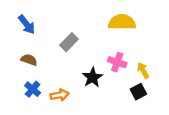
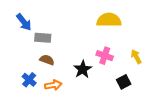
gray rectangle: (69, 42) -> (43, 38), moved, turned 49
brown semicircle: (29, 60) -> (47, 60), moved
yellow arrow: (143, 70) -> (136, 57), moved

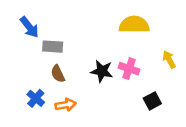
yellow arrow: (136, 57) -> (169, 60), moved
brown semicircle: (47, 60) -> (58, 74), turned -136
black star: (83, 69) -> (102, 71), moved, turned -30

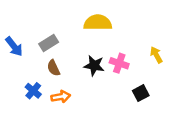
yellow semicircle: (134, 25) -> (98, 23), moved
blue arrow: (29, 27) -> (14, 46), moved
gray rectangle: (53, 47) -> (49, 43), turned -36

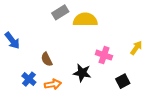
gray rectangle: (49, 43) -> (60, 12), moved
yellow arrow: (156, 55) -> (136, 48), turned 64
black star: (94, 66) -> (82, 73), moved

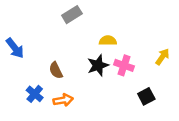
yellow semicircle: (85, 20) -> (108, 41), moved, size x0.6
black star: (82, 73) -> (98, 65), moved, turned -30

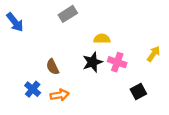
blue arrow: (15, 48) -> (15, 22), moved

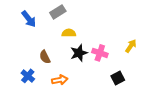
blue arrow: (15, 22) -> (29, 19), moved
yellow semicircle: (102, 39) -> (69, 33), moved
orange arrow: (60, 95) -> (60, 80), moved

